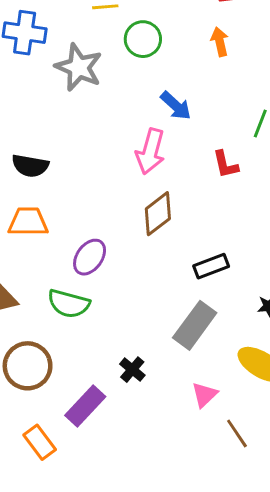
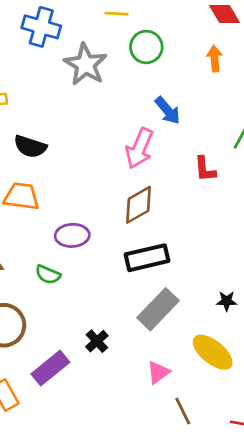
purple ellipse: (90, 257) -> (72, 235), turned 44
black rectangle: (211, 266) -> (147, 258), moved, size x1.4
green semicircle: (69, 304) -> (48, 275), size x0.7

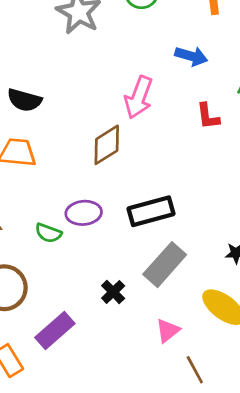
blue arrow: (168, 111) -> (191, 56), moved, turned -32
brown diamond: (139, 205) -> (107, 145), moved
purple ellipse: (72, 235) -> (84, 213), moved
black cross: (97, 341) -> (113, 292), moved

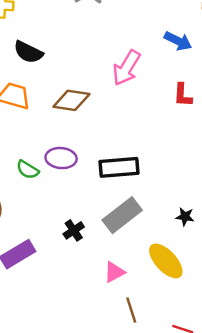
brown diamond: (107, 145) -> (71, 100), moved, turned 30

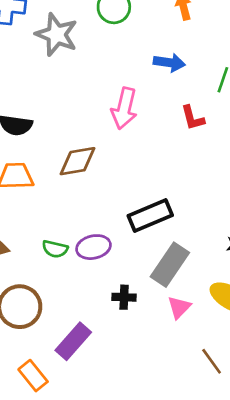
purple ellipse: (61, 158) -> (93, 247), moved
black cross: (74, 230) -> (124, 297), turned -36
pink triangle: (114, 272) -> (179, 307), moved

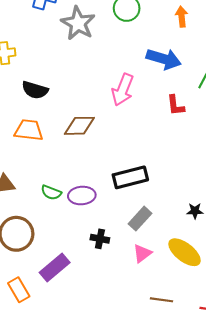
blue arrow: (169, 63) -> (164, 59), size x1.4
gray rectangle: (170, 265) -> (140, 219), size x0.7
brown line: (212, 361) -> (161, 300), turned -55

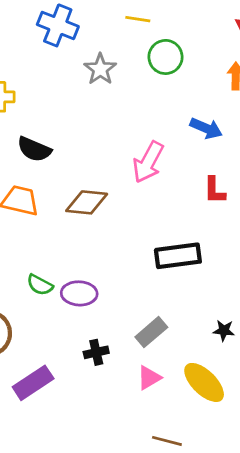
gray star: (78, 23) -> (100, 69), size x0.7
blue arrow: (164, 59) -> (206, 128), size x0.7
black rectangle: (130, 177) -> (178, 256), moved
black cross: (100, 239) -> (96, 352), turned -30

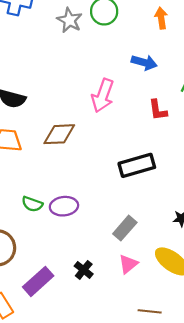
gray star: (100, 69) -> (69, 20), moved
black cross: (96, 352) -> (84, 270), moved, turned -30

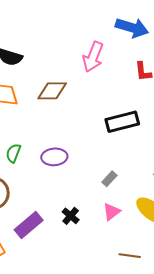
blue arrow: (144, 62) -> (132, 28), size x1.4
green semicircle: (32, 204) -> (13, 153), moved, turned 90
gray rectangle: (125, 228) -> (109, 179), size x0.7

